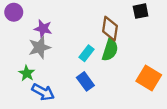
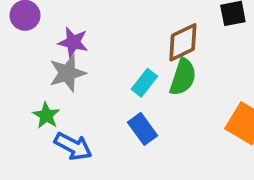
brown diamond: (110, 29) -> (183, 42), turned 55

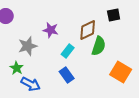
purple star: (73, 42) -> (51, 30), moved
green semicircle: (183, 77) -> (99, 46), moved

